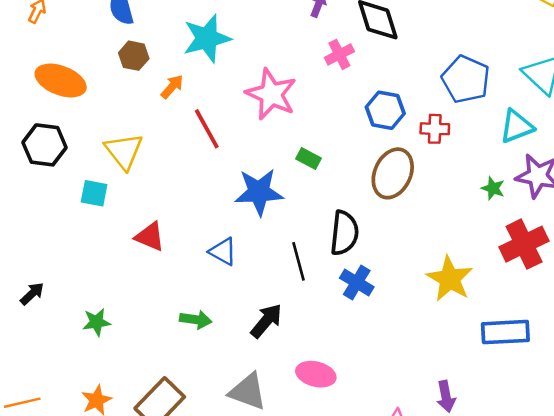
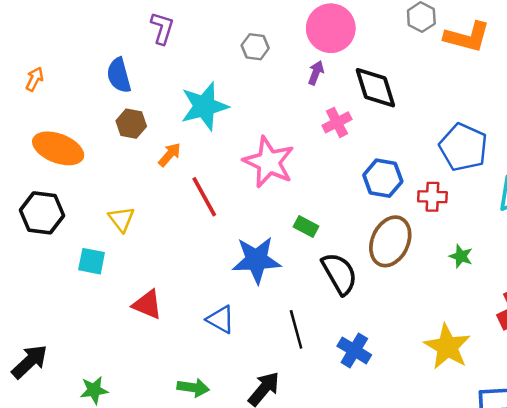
yellow triangle: (124, 151) -> (121, 219), size x0.7
green star: (493, 188) -> (461, 256), moved
black semicircle: (344, 233) -> (339, 274), moved, turned -36
black arrow: (32, 294) -> (30, 362), size x1.5

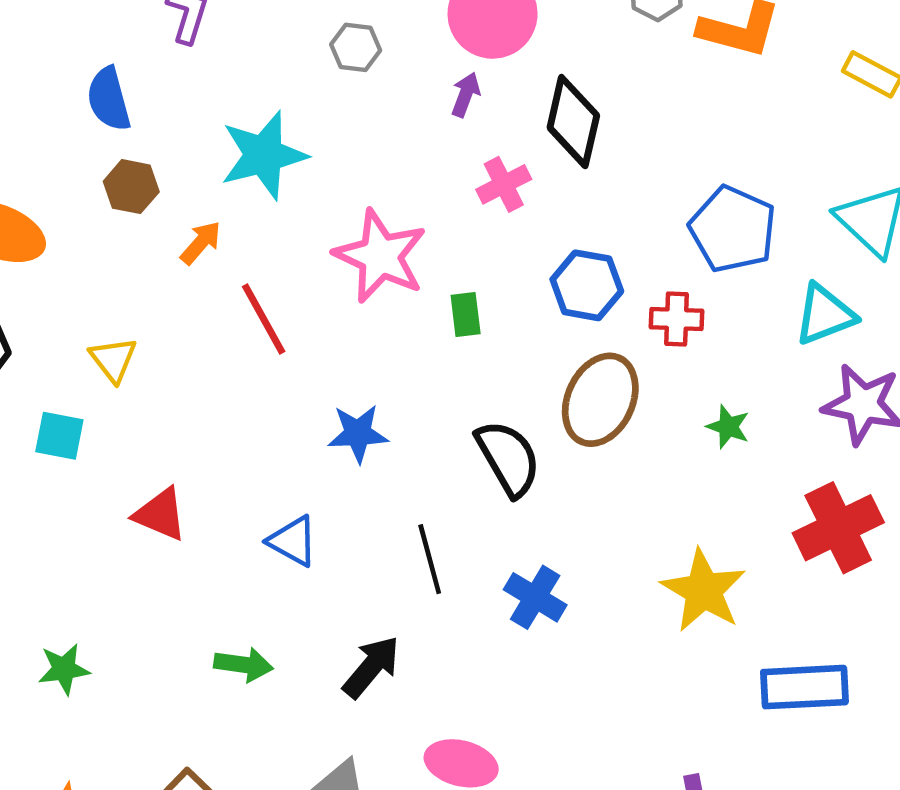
black diamond: (375, 88) -> (573, 121), turned 30
green rectangle: (306, 227) -> (466, 314), moved, turned 55
blue star: (256, 260) -> (358, 433), size x0.7

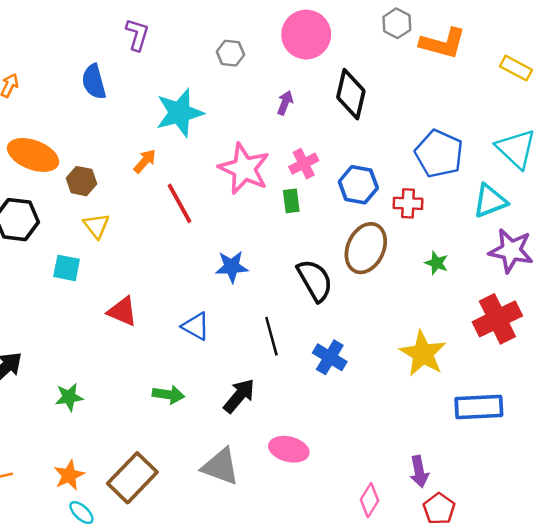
purple arrow: (466, 95) -> (285, 103), moved
pink cross: (504, 184) -> (304, 164), moved
brown hexagon: (131, 187) -> (81, 181), moved

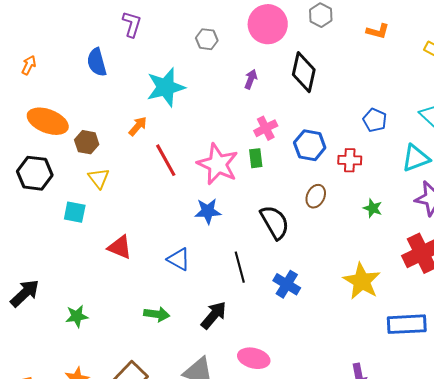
gray hexagon: (397, 23) -> (321, 15), moved
orange L-shape: (443, 43) -> (378, 31), size x0.6
blue pentagon: (439, 154) -> (375, 120), size x0.6
pink star: (244, 169) -> (218, 164), moved
brown ellipse: (366, 248) -> (316, 196), size x0.6

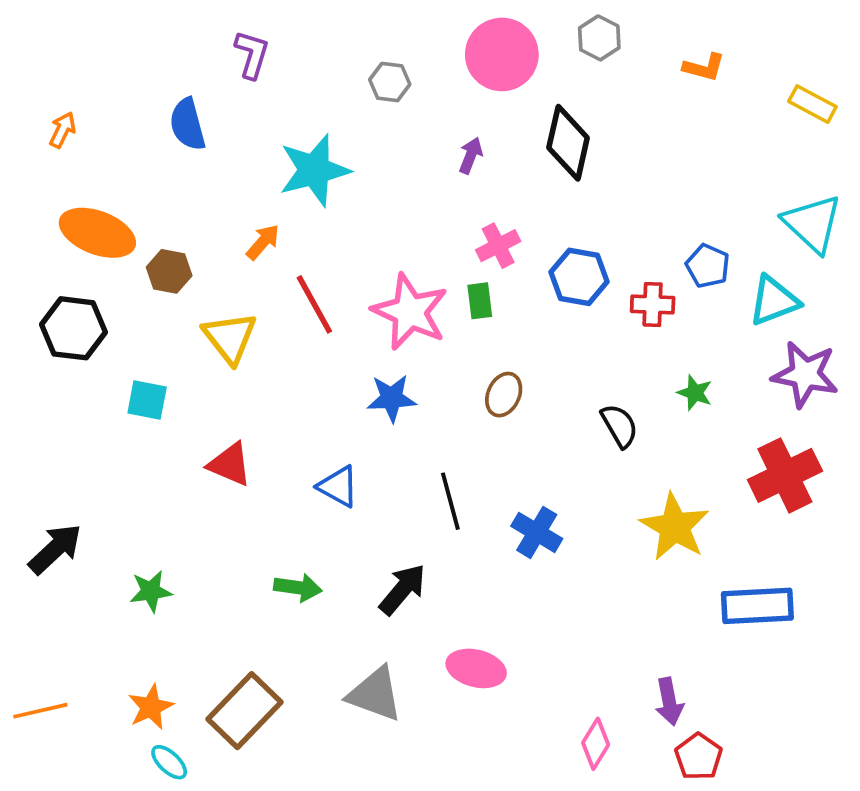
blue pentagon: (375, 120) -> (708, 266), moved
yellow triangle: (99, 178) -> (230, 338), moved, size x1.4
brown ellipse: (316, 196) -> (504, 395), moved
black semicircle: (275, 222) -> (619, 426), moved, size x0.7

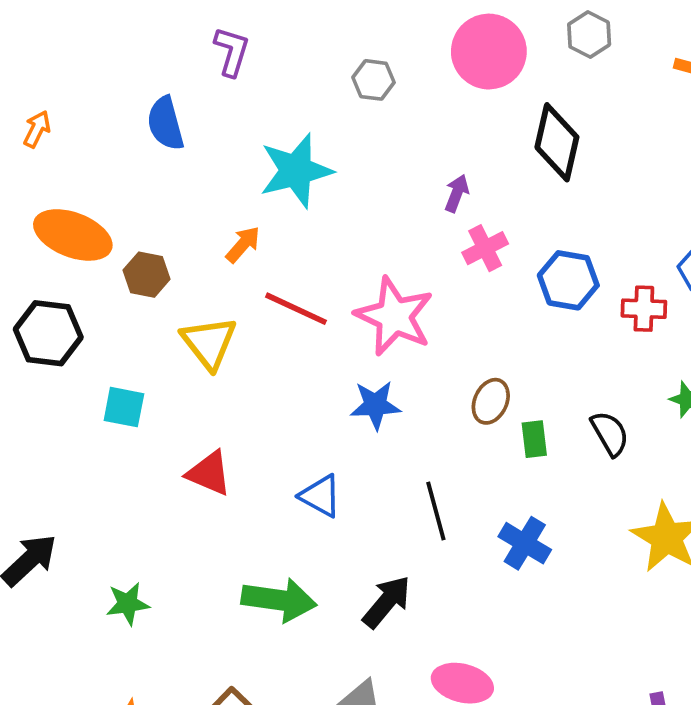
purple arrow: (471, 156) -> (457, 193), moved
green rectangle: (480, 301) -> (534, 439), moved
red line: (314, 304) -> (296, 309), turned -36
green arrow: (298, 588) -> (279, 600), size x1.5

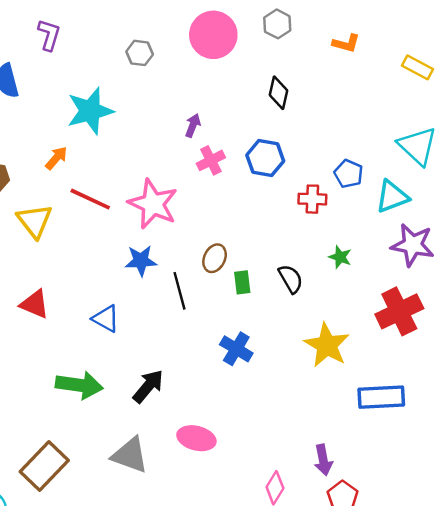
black diamond: (557, 142) -> (279, 93), moved, size x0.7
blue hexagon: (568, 280) -> (265, 158), moved
black line: (436, 511) -> (180, 291), moved

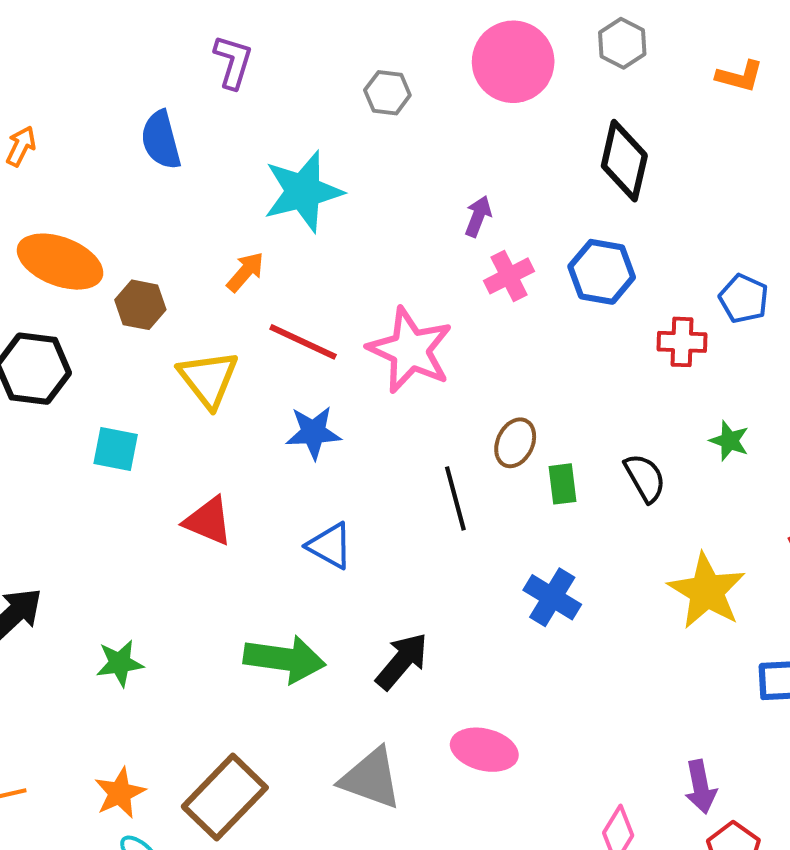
black diamond: (279, 93) -> (624, 161), size x1.4
blue star: (141, 261) -> (313, 432), moved

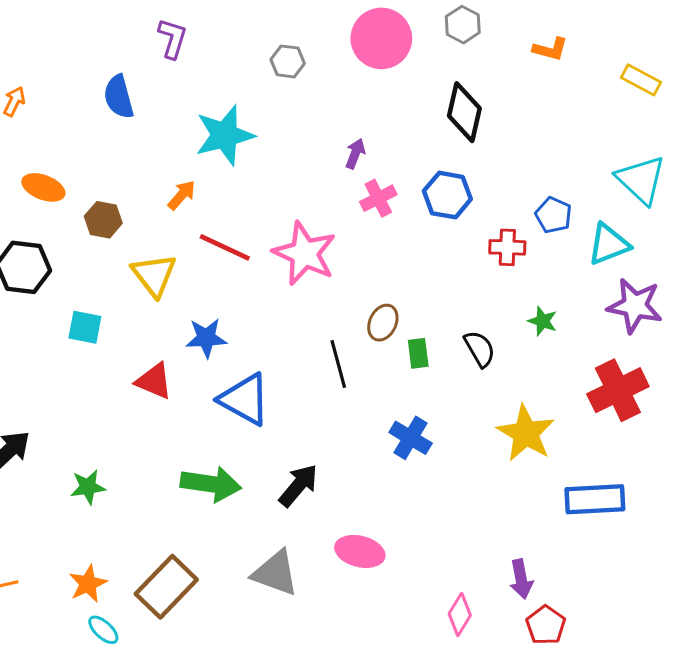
orange ellipse: (60, 262) -> (43, 187), size x0.7
blue star: (313, 432) -> (206, 338), moved
blue triangle: (330, 546) -> (245, 399), size x1.5

